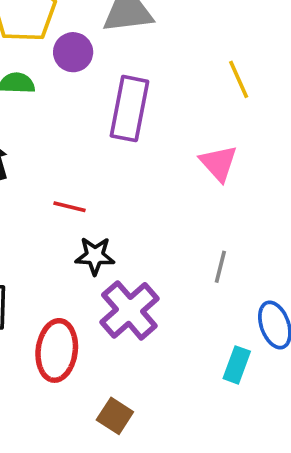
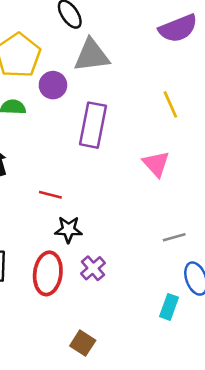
gray line: (220, 267) -> (174, 237), moved, turned 60
purple cross: (129, 310) -> (93, 268), size x0.6
red ellipse: (57, 350) -> (48, 273), moved

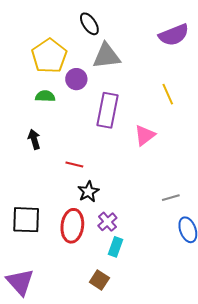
pink triangle: (156, 164) -> (145, 135), moved, turned 35
black star: (68, 230) -> (88, 192), turned -30
cyan rectangle: (169, 307) -> (116, 247), moved

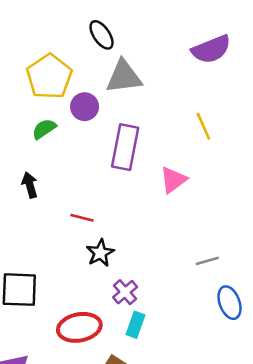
green semicircle: (45, 96) -> (44, 129), turned -36
red ellipse: (72, 226) -> (79, 327), moved, turned 72

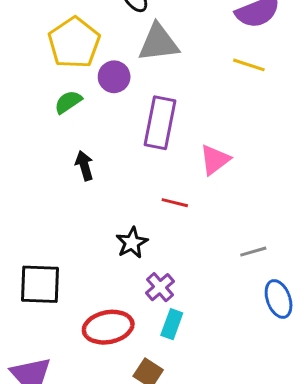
yellow line: (203, 126) -> (249, 65), moved, turned -48
black arrow: (30, 185) -> (84, 166), moved
red line: (82, 218) -> (175, 203), moved

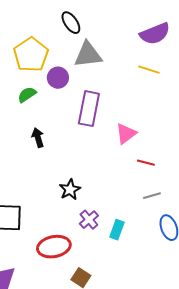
red line: (175, 203) -> (146, 163), moved
cyan rectangle: (172, 324) -> (117, 230), moved

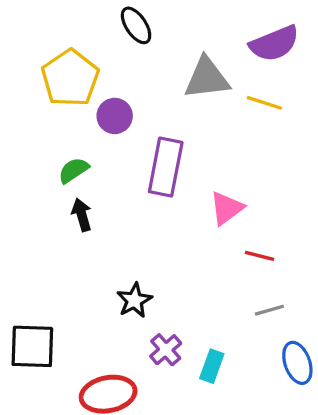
gray triangle: (88, 55) -> (207, 78), moved
green semicircle: (27, 95) -> (73, 170), moved

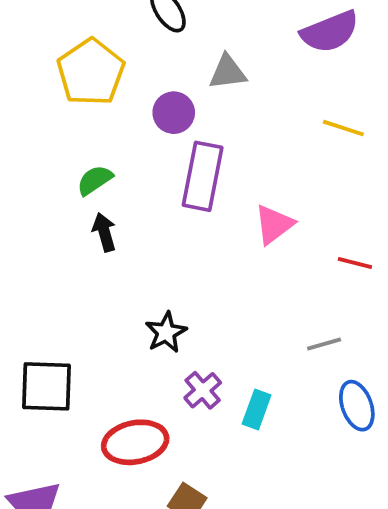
gray triangle: (207, 78) -> (228, 72), moved, size x0.7
yellow line: (264, 103) -> (343, 128), moved
purple circle: (115, 116) -> (174, 113), moved
red line: (260, 256) -> (355, 263), moved

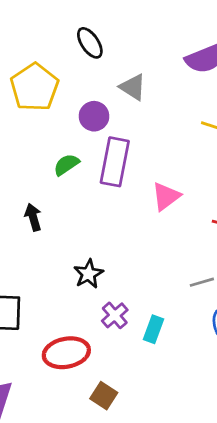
gray triangle: (228, 72) -> (133, 87), turned 40
green semicircle: (95, 180) -> (66, 165), moved
black arrow: (104, 232) -> (33, 217), moved

